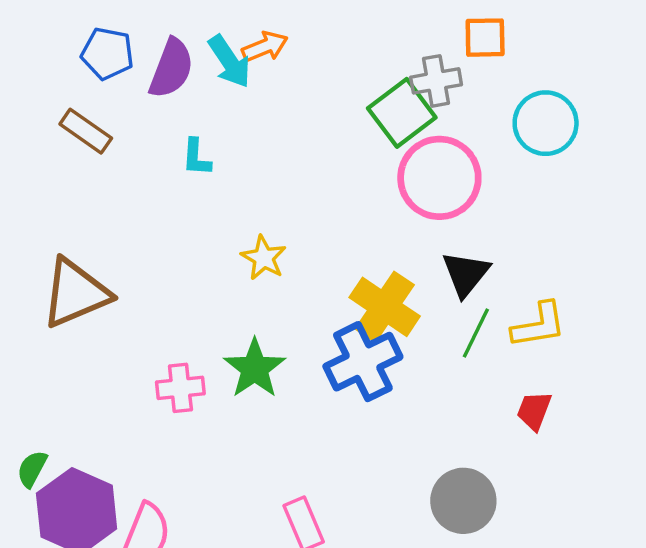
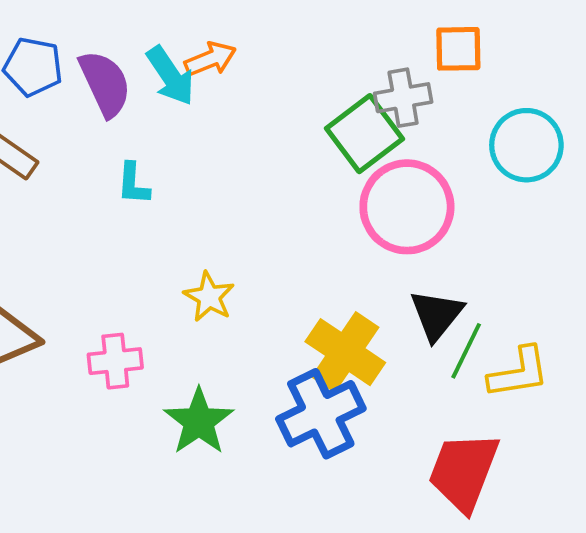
purple semicircle: (171, 68) -> (105, 84), turned -46
green line: (476, 333) -> (466, 351), moved
pink cross: (180, 388) -> (115, 361), moved
red trapezoid: (534, 411) -> (463, 472), moved, size x1.8

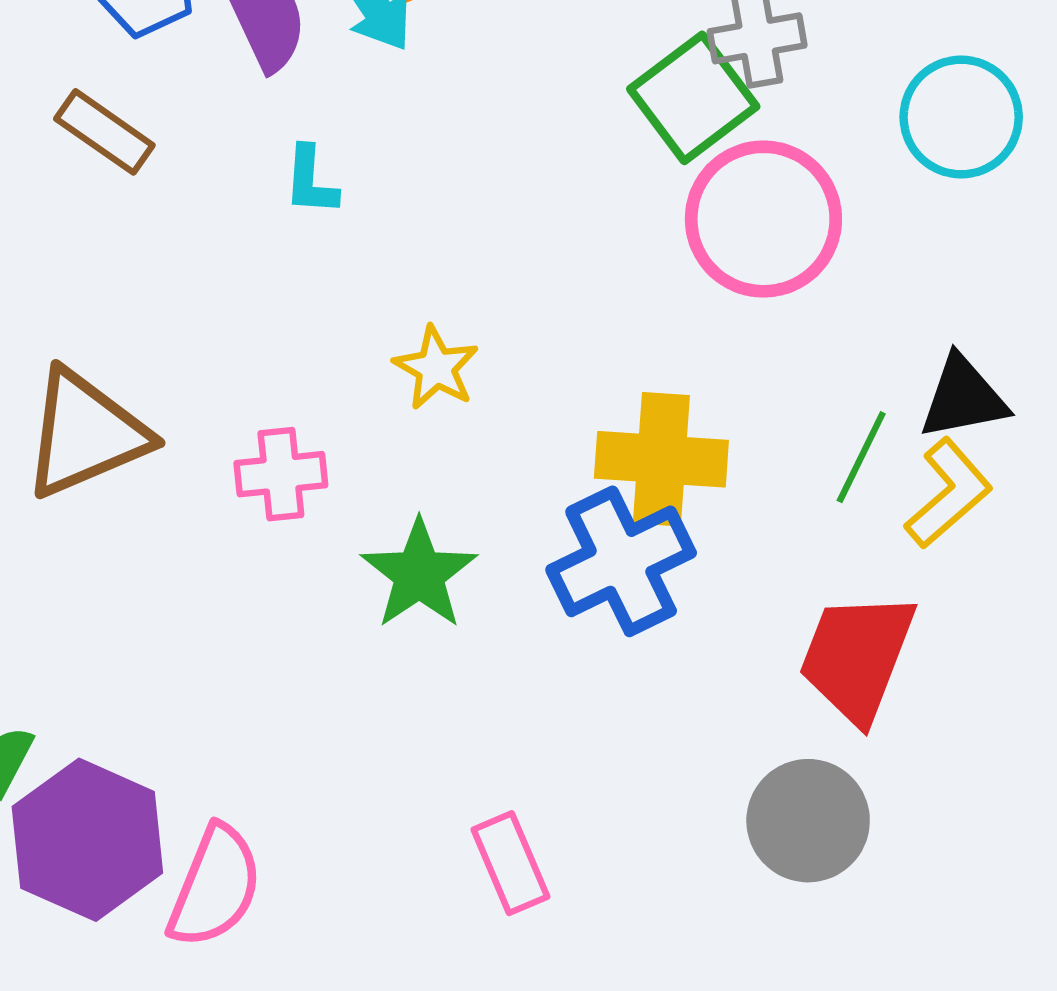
black triangle: (436, 315) -> (963, 398), moved, turned 40
yellow cross: (345, 352) -> (661, 459), turned -30
yellow L-shape: (519, 373) -> (948, 493), turned -32

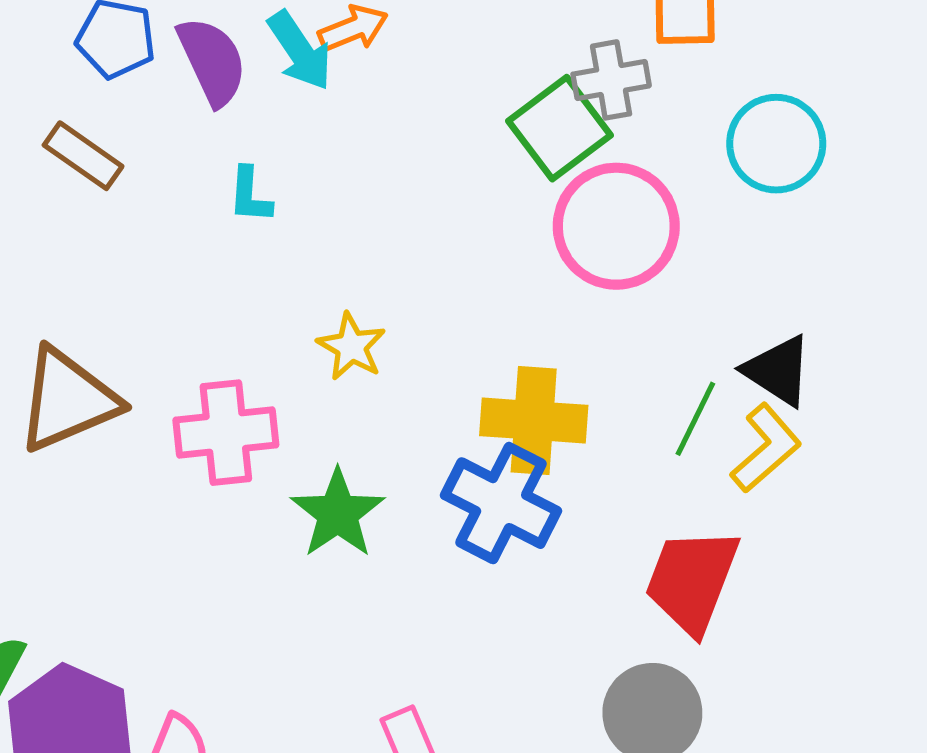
black triangle: (963, 398) -> (778, 371), turned 44
pink cross: (281, 474) -> (226, 433), size x1.4
blue cross: (621, 561) -> (501, 503), turned -37

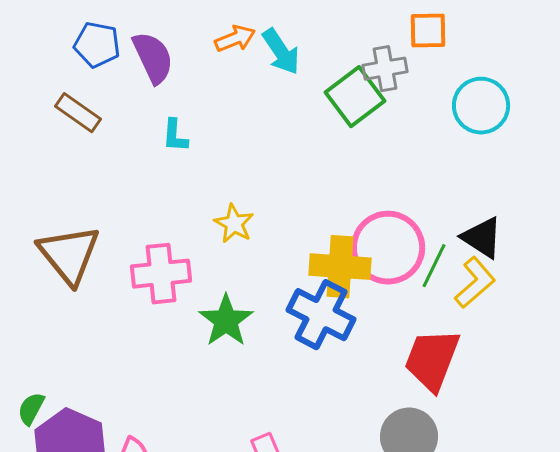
cyan arrow: (300, 51) -> (281, 52), moved
pink circle: (616, 226) -> (388, 248), moved
brown triangle: (68, 400) -> (69, 255), turned -46

